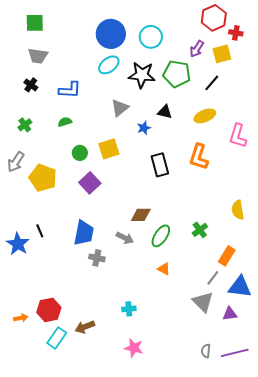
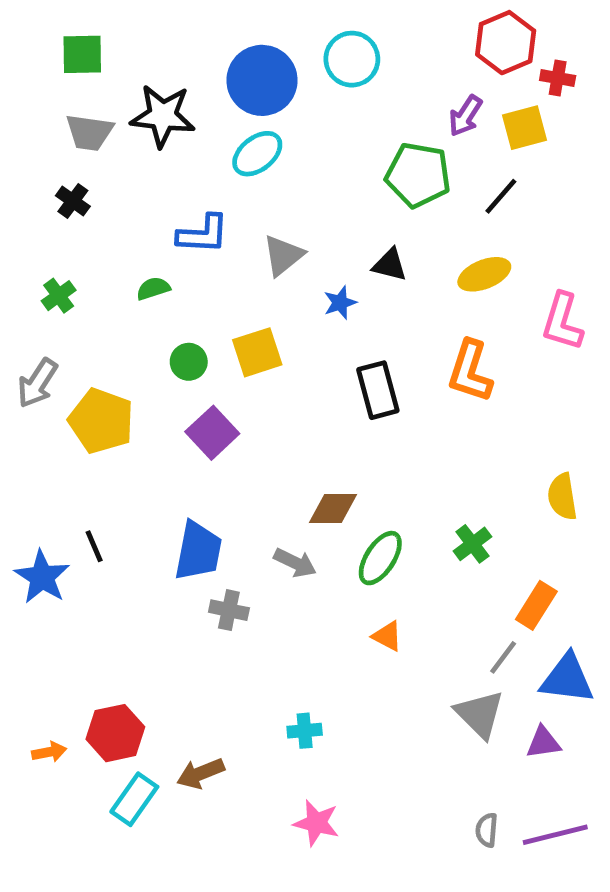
cyan circle: (151, 37) -> (352, 59), moved
black star: (142, 75) -> (163, 116), moved
blue L-shape: (70, 90) -> (203, 234), moved

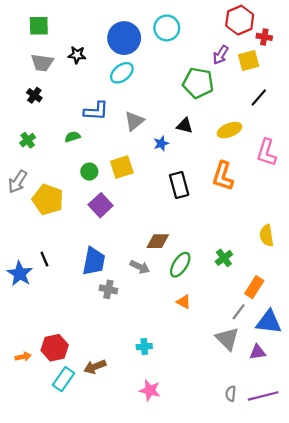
black star: (163, 116) -> (77, 55), size x0.6
black line: (501, 196) -> (259, 98), moved

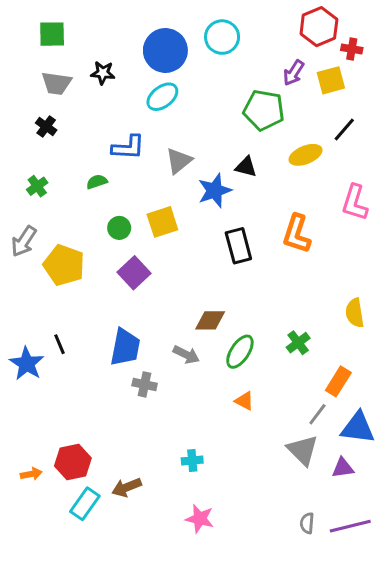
yellow ellipse: (230, 130) -> (306, 155), moved
blue star: (161, 144) -> (215, 191), size x1.6

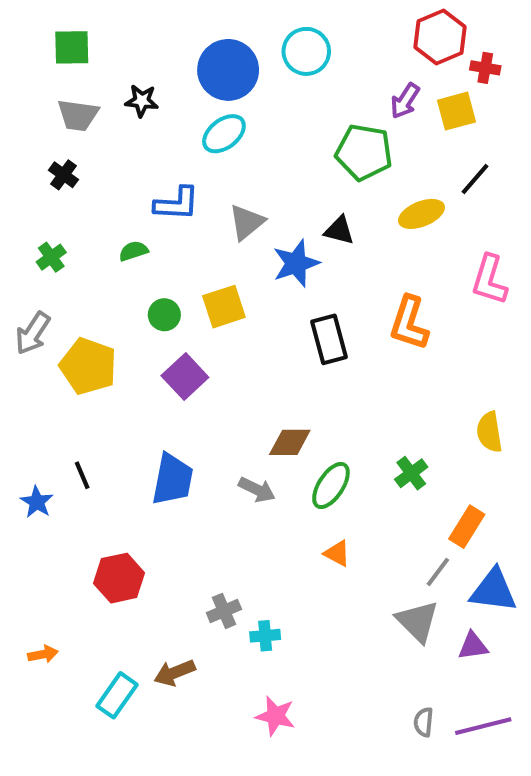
blue star: (27, 364) -> (37, 502), size x0.7
gray cross: (145, 384) -> (224, 611), moved, turned -35
red hexagon: (73, 462) -> (119, 578), moved

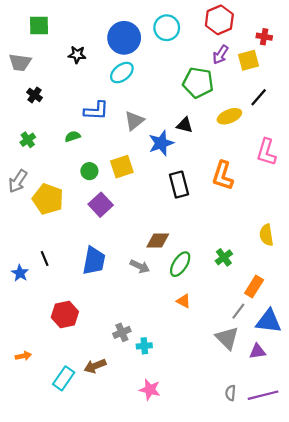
red hexagon: (440, 37) -> (219, 20), moved
gray trapezoid: (78, 115) -> (20, 62), moved

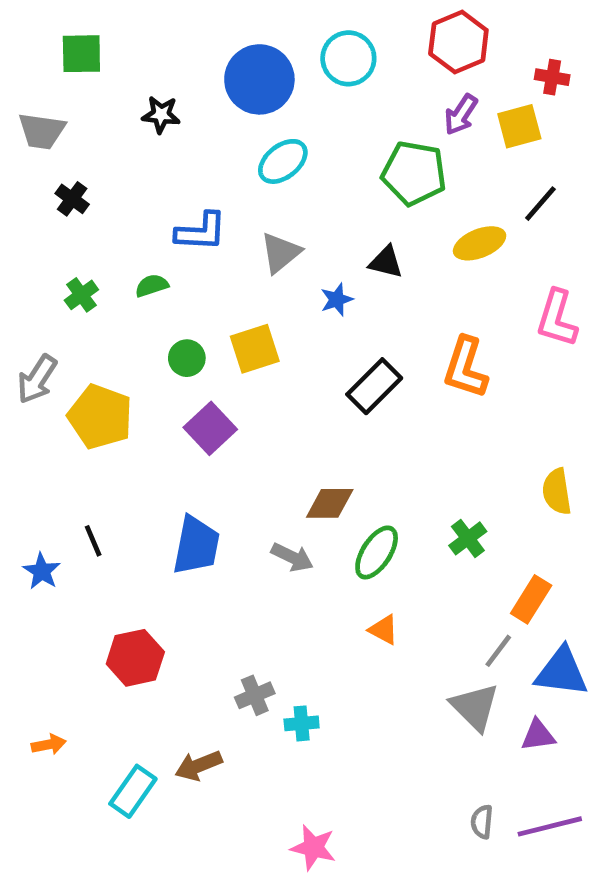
cyan ellipse: (122, 73) -> (283, 161), moved
green cross: (28, 140) -> (81, 295), moved
blue star: (161, 143) -> (337, 300), size x0.6
black rectangle: (179, 185) -> (374, 386), turned 60
pink star: (150, 390) -> (313, 848), moved

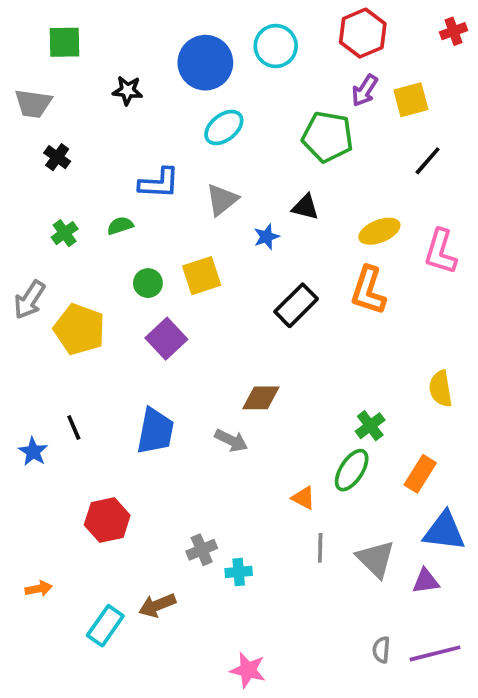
red cross: (552, 77) -> (453, 31), moved, turned -30
yellow ellipse: (480, 243) -> (379, 231), moved
green ellipse: (377, 552) -> (352, 470), moved
gray line: (498, 651) -> (320, 548), moved, turned -36

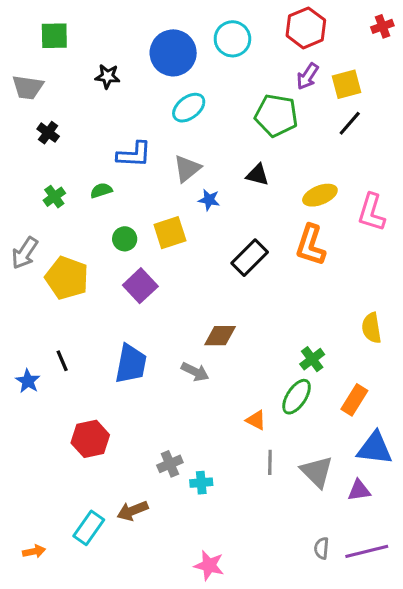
black line: (428, 161) -> (350, 123), moved
blue star: (266, 237) -> (209, 200), moved, turned 30
orange arrow: (39, 589) -> (34, 551), moved

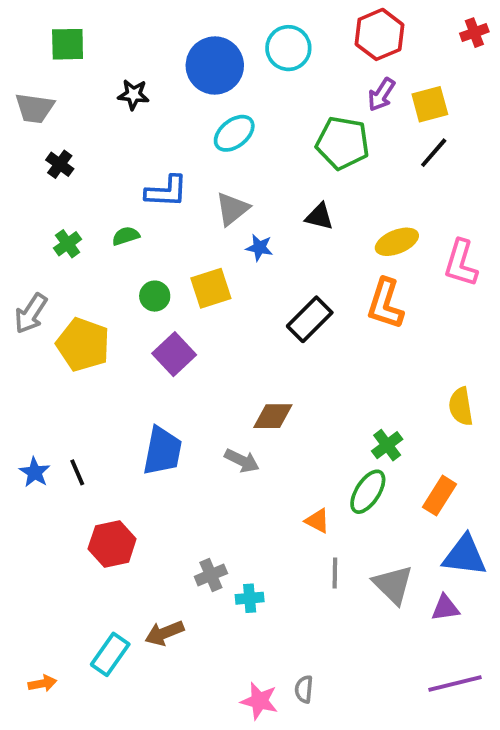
black line: (62, 361) -> (77, 472), moved
gray semicircle: (322, 548) -> (304, 689), moved

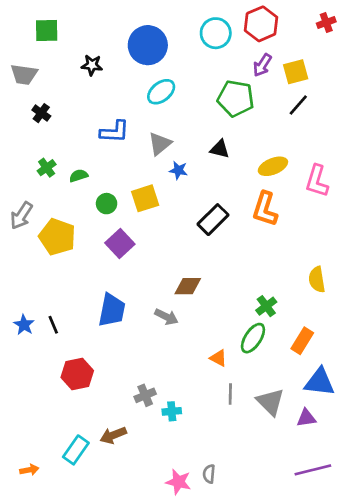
cyan circle: (288, 48) -> (216, 33), moved
green semicircle: (126, 236) -> (79, 176), moved

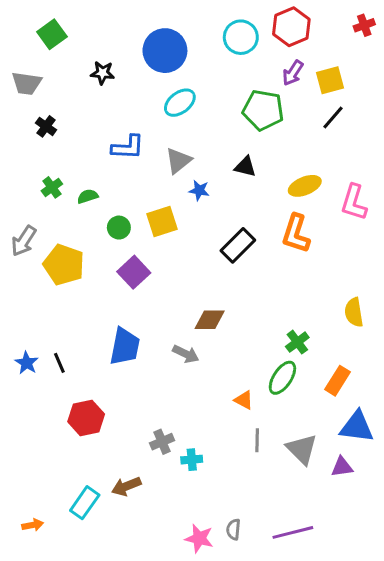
green square: (47, 30) -> (52, 34), turned -35
purple line: (313, 470) -> (293, 532), moved

